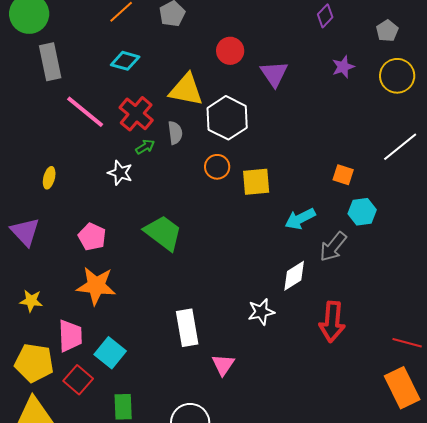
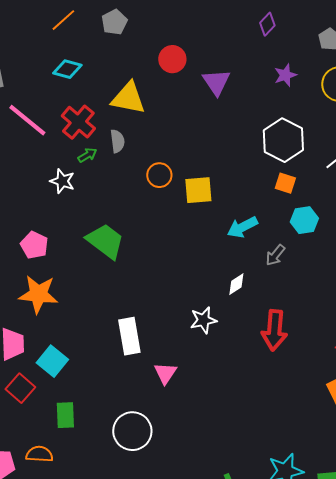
white hexagon: (227, 118) -> (283, 140), moved
gray arrow: (333, 247) -> (275, 255), size x0.7
white diamond: (294, 276) -> (236, 284), size x0.7

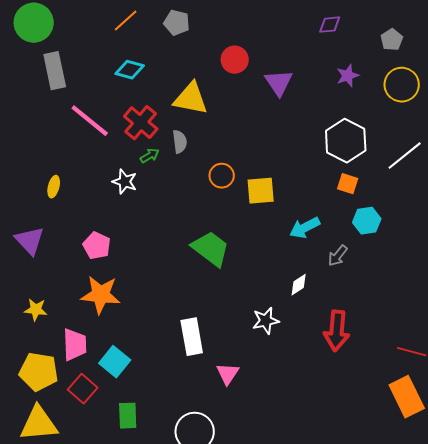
gray pentagon: (114, 22) -> (177, 23), turned -30
purple diamond: (267, 24) -> (330, 25), turned 40
green trapezoid: (105, 241) -> (211, 249), moved

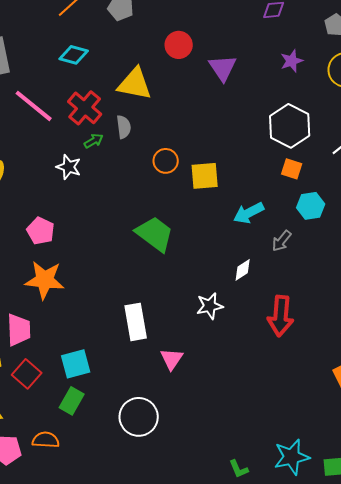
cyan square: (115, 362) -> (76, 364), moved, turned 36
green rectangle: (128, 416) -> (72, 401), turned 32

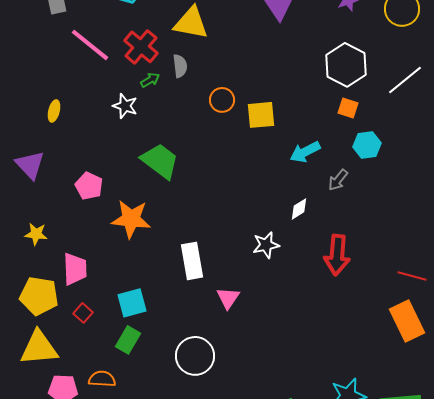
pink pentagon: (41, 231) -> (89, 186), moved
green trapezoid: (155, 234) -> (160, 161), moved
orange star: (45, 280) -> (131, 219), moved
red square: (27, 374) -> (83, 313), size x0.7

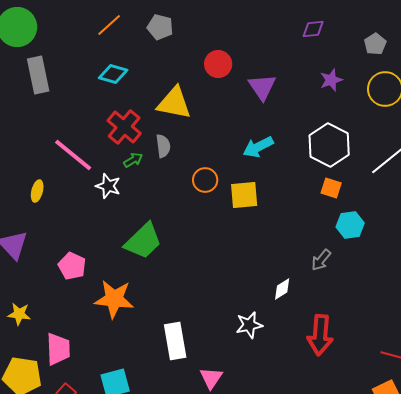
pink line: (90, 45) -> (73, 155), moved
cyan arrow: (305, 152) -> (258, 147), moved
green trapezoid: (160, 161) -> (143, 241), turned 99

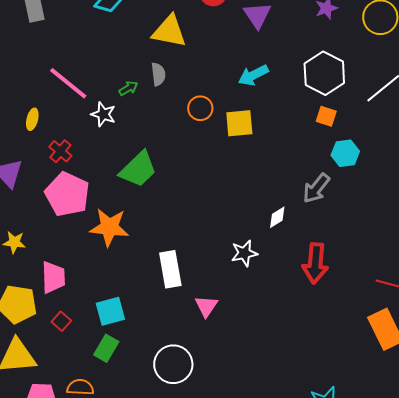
red cross: (124, 127) -> (60, 151), moved, size x0.7
gray arrow: (321, 260) -> (316, 188), size x1.4
pink pentagon: (72, 266) -> (67, 194), size x1.6

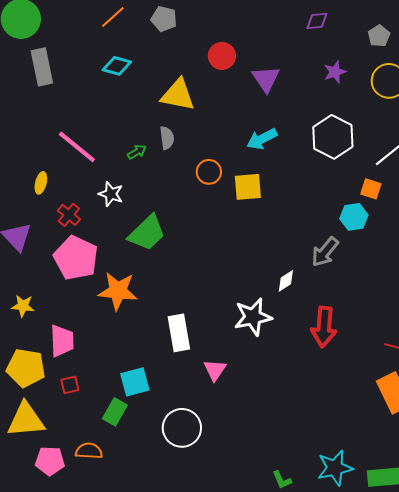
white star: (103, 114) -> (111, 194), moved
orange square: (326, 116) -> (371, 189), moved
white star: (244, 253) -> (253, 317), size x1.4
cyan square: (110, 311) -> (135, 382), moved
red square: (61, 321) -> (70, 385), turned 36

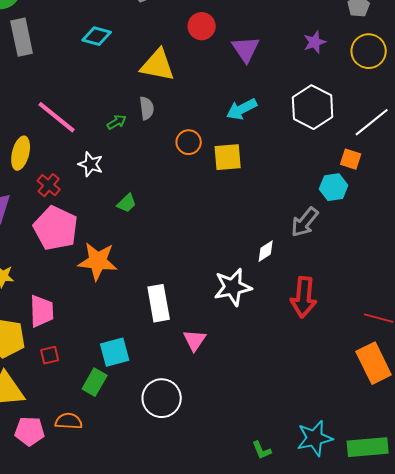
yellow ellipse: (41, 183) -> (21, 153), size x1.5
green trapezoid: (147, 233) -> (127, 203), size x0.5

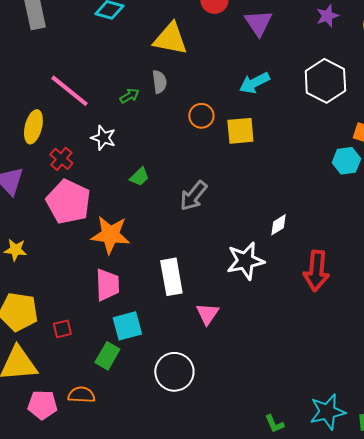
gray arrow: (305, 222) -> (193, 196), moved
pink trapezoid: (42, 311) -> (107, 285), moved

